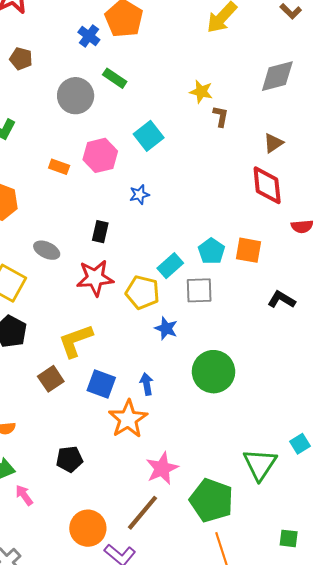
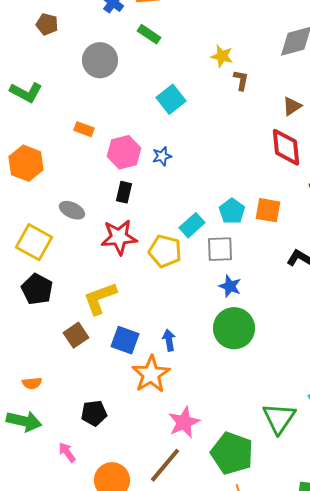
green rectangle: (115, 78) -> (149, 34), moved
pink hexagon: (100, 155) -> (124, 152), moved
blue star: (166, 328) -> (230, 286), moved
pink arrow: (24, 495) -> (67, 452), moved

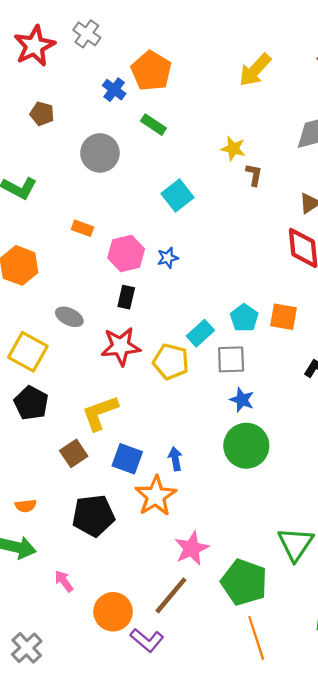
black pentagon: (94, 413) -> (93, 516), moved, size x1.5

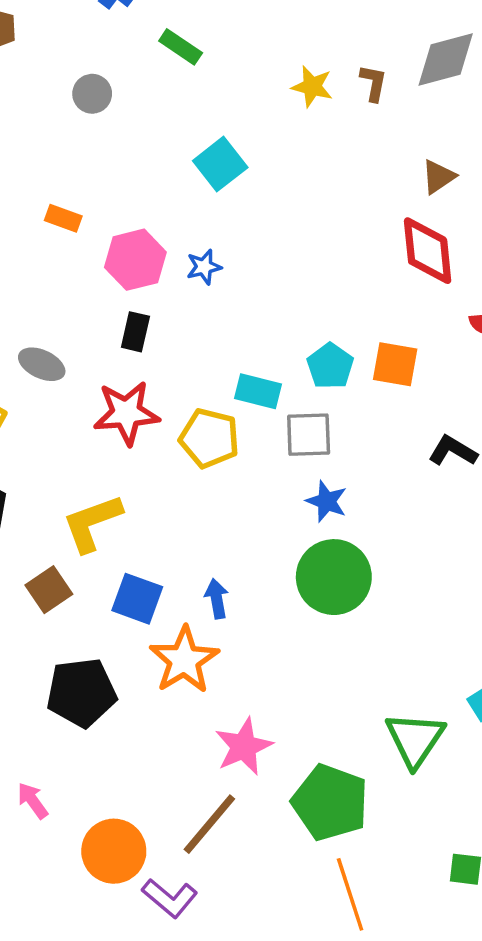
gray circle: (100, 153) -> (92, 94), size x0.6
brown L-shape: (254, 175) -> (373, 83), moved
cyan rectangle: (200, 333) -> (258, 391), turned 56

